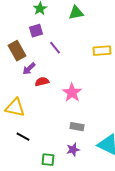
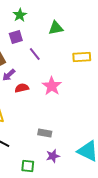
green triangle: (76, 13) -> (56, 28), moved
pink star: (72, 93) -> (52, 86), moved
gray rectangle: (77, 127) -> (45, 133), moved

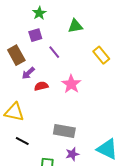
yellow rectangle: (82, 57) -> (101, 55), turned 54
gray rectangle: (45, 133) -> (64, 131), size x1.5

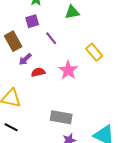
yellow rectangle: (101, 55) -> (94, 52), moved
black line: (22, 141) -> (11, 127), moved

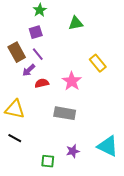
purple line: (51, 38) -> (38, 54), moved
gray rectangle: (61, 117) -> (65, 113), moved

